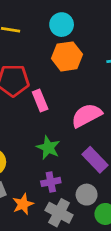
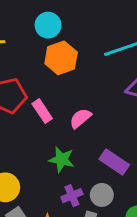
pink semicircle: (87, 115) -> (80, 118), moved, size x0.7
gray circle: (87, 195) -> (102, 195), moved

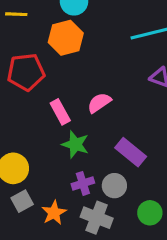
orange hexagon: (61, 58) -> (66, 38), moved
pink rectangle: (42, 111) -> (60, 112), moved

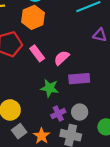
pink rectangle: (60, 112) -> (37, 53), moved
purple rectangle: (131, 152) -> (79, 79), moved, turned -36

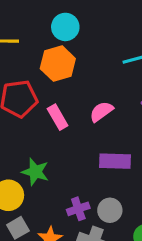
pink semicircle: (62, 58) -> (101, 112), moved
green star: (50, 88) -> (35, 172), moved

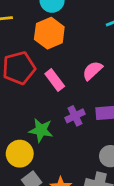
purple cross: (78, 209) -> (75, 116), moved

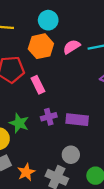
pink semicircle: (92, 71) -> (72, 47), moved

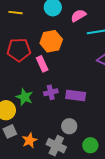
orange hexagon: (41, 46) -> (51, 41), moved
pink semicircle: (72, 47) -> (78, 16), moved

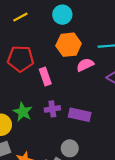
yellow line: (16, 13) -> (20, 17), turned -40
pink semicircle: (78, 16) -> (85, 65), moved
orange hexagon: (51, 41) -> (69, 45), moved

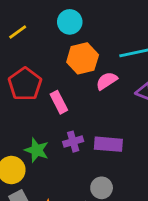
red pentagon: (21, 59) -> (25, 84), turned -30

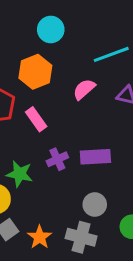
cyan circle: (70, 22) -> (51, 29), moved
orange hexagon: (83, 58) -> (35, 72), moved

